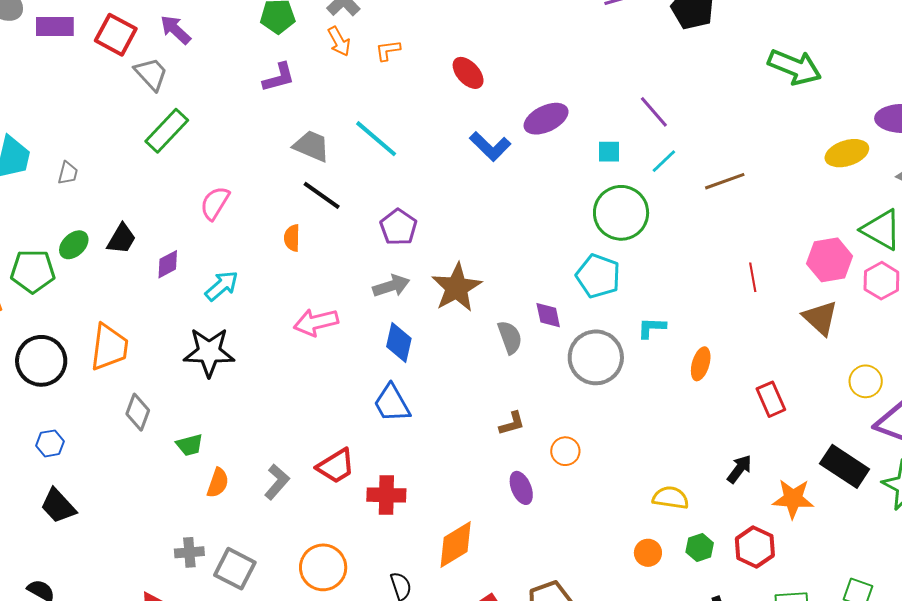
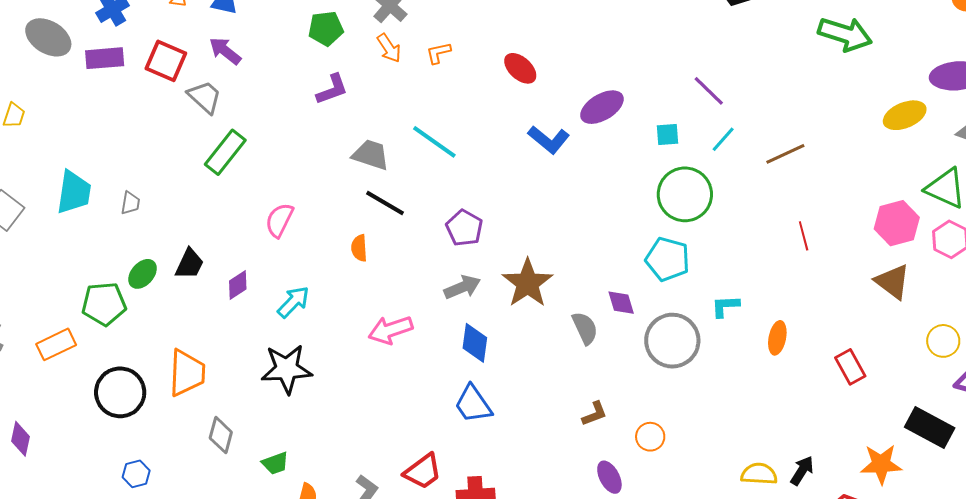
red line: (753, 277) -> (804, 236), moved
black arrow: (739, 469) -> (802, 471), moved

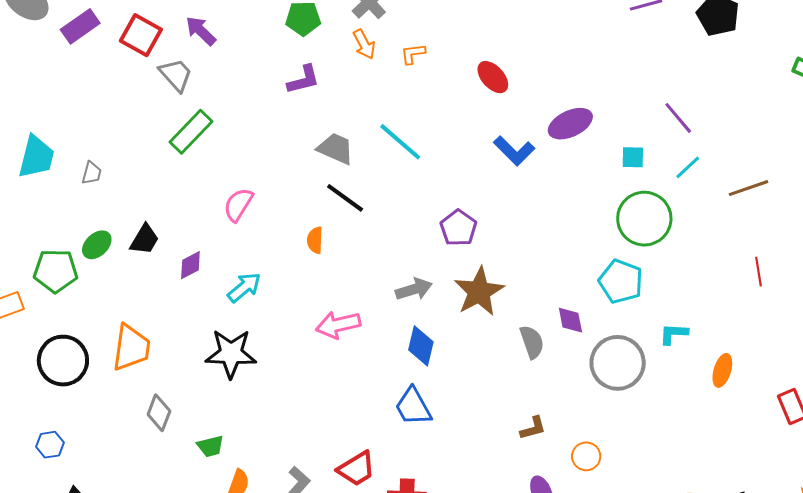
purple rectangle: (105, 58) -> (80, 26), turned -36
purple pentagon: (464, 228) -> (459, 228), moved
blue hexagon: (136, 474) -> (50, 445), moved

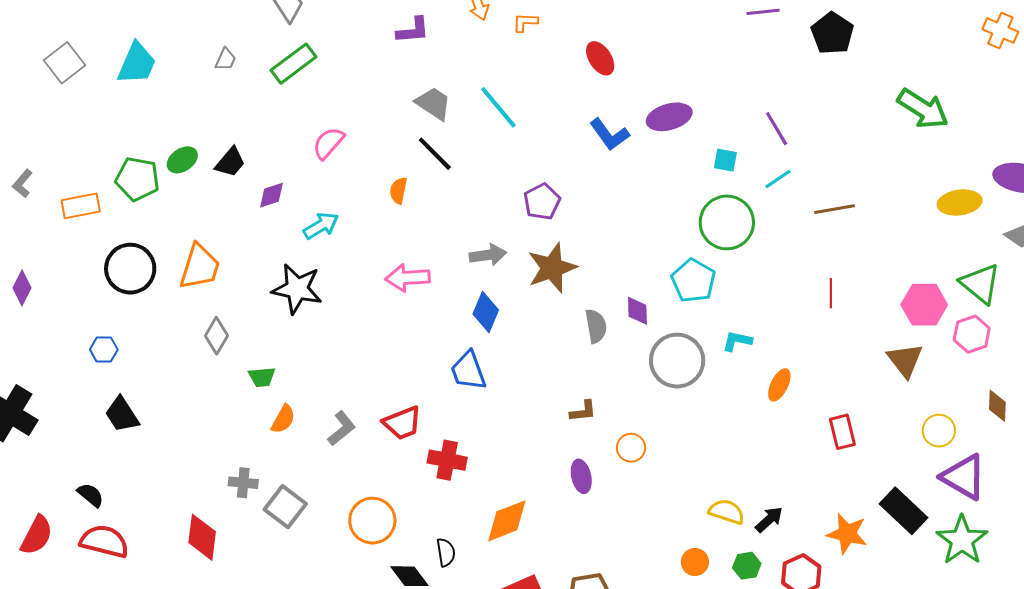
gray trapezoid: (92, 173) -> (226, 59), moved

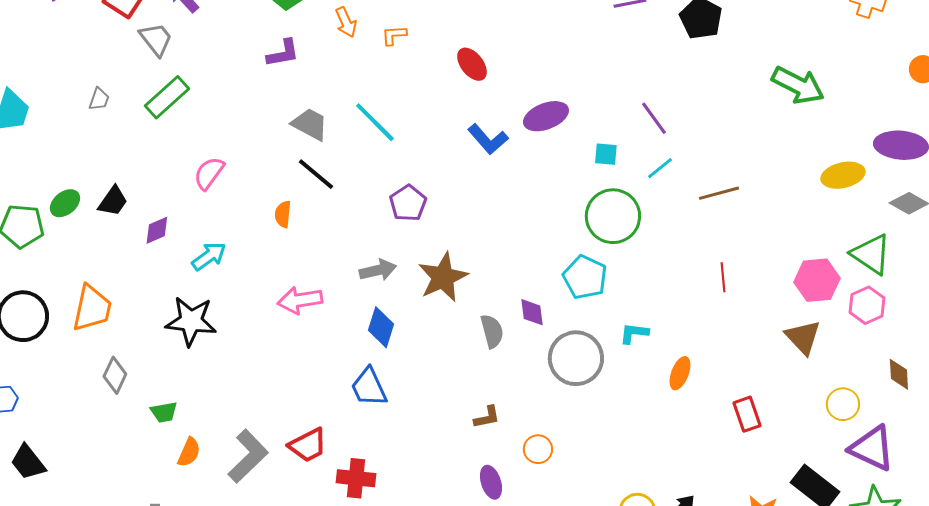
purple pentagon: (542, 202) -> (408, 203), moved
gray L-shape: (342, 428) -> (248, 456), size x1.5

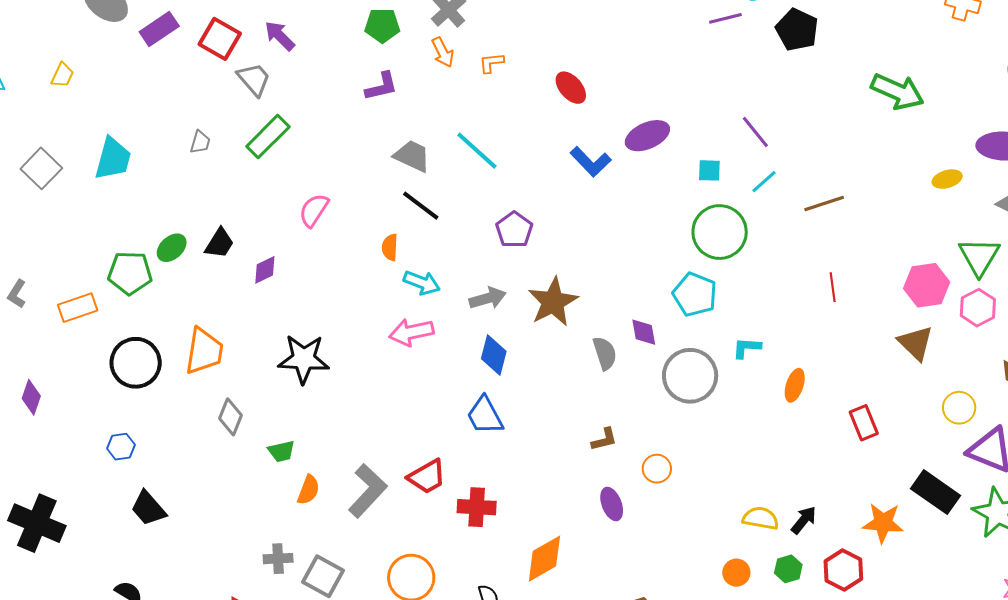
yellow ellipse: (843, 175) -> (947, 179), size x0.7
green triangle: (871, 254) -> (979, 256), turned 30
cyan arrow: (209, 256) -> (422, 283), moved, turned 60

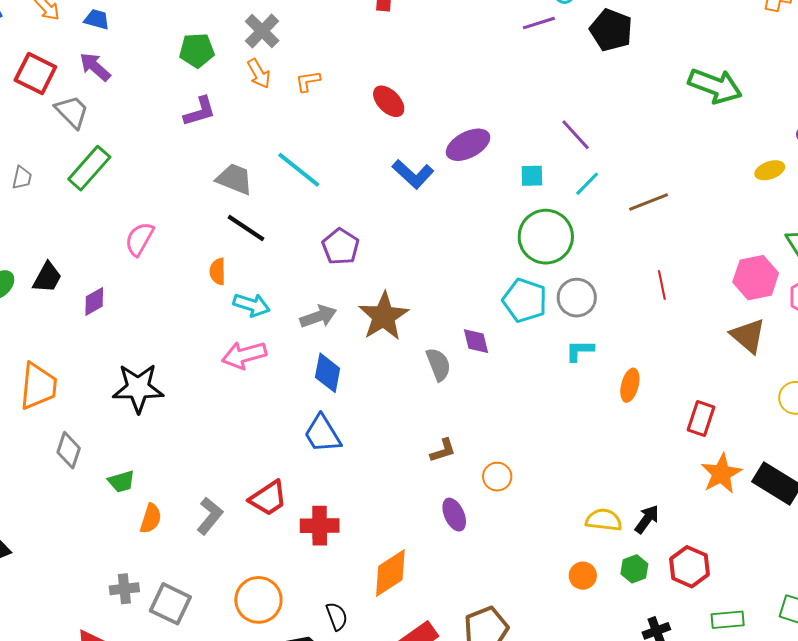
gray circle: (690, 376) -> (577, 298), moved, size x0.7
red rectangle: (864, 423) -> (701, 418), turned 44
gray L-shape: (368, 491) -> (210, 516), size x0.7
orange star: (883, 523) -> (721, 474), moved, turned -30

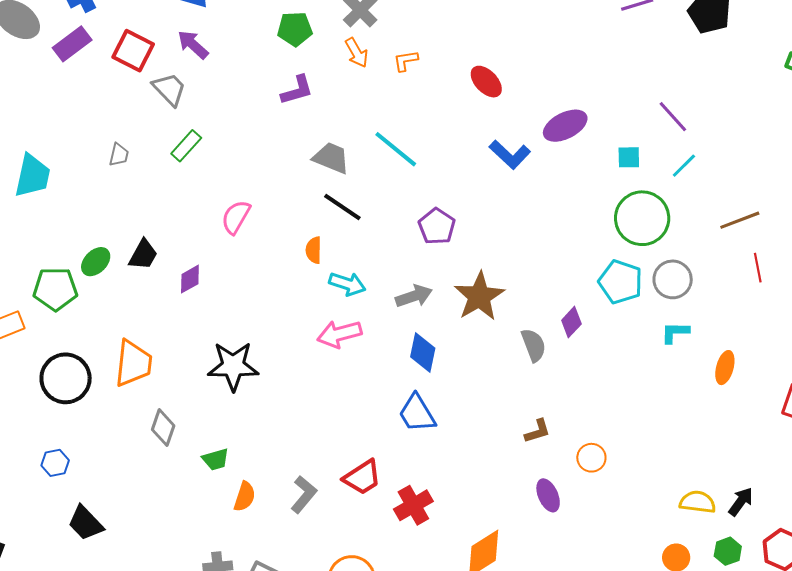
green rectangle: (89, 168) -> (186, 146), size x0.7
brown line: (649, 202) -> (740, 220), moved
purple diamond: (476, 341) -> (571, 322), turned 56
red cross: (320, 526) -> (413, 505), turned -30

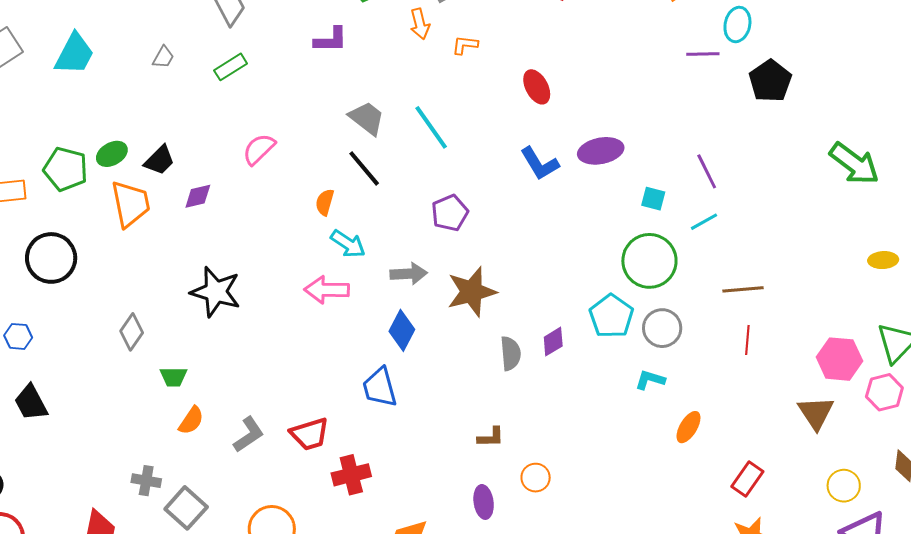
purple L-shape: (297, 90) -> (331, 40), moved
orange trapezoid: (133, 363) -> (131, 204), moved, turned -33

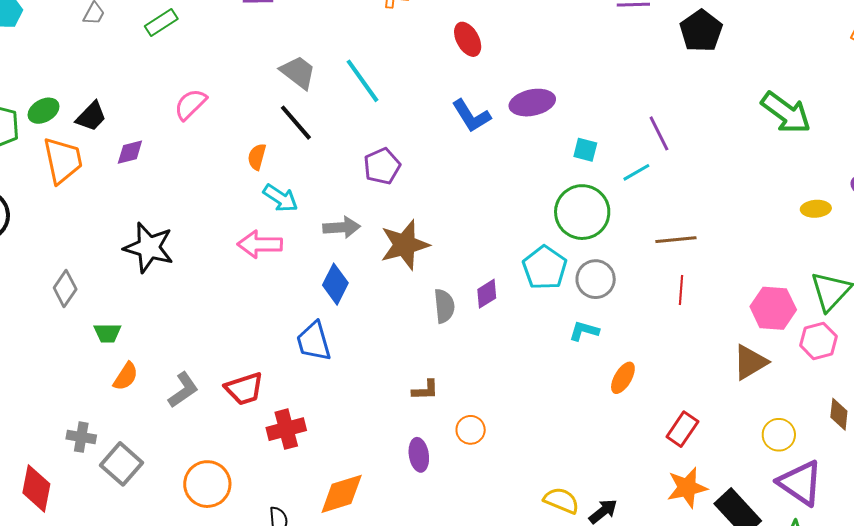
purple line: (707, 171) -> (659, 133), moved
brown triangle: (816, 413) -> (750, 362), turned 33

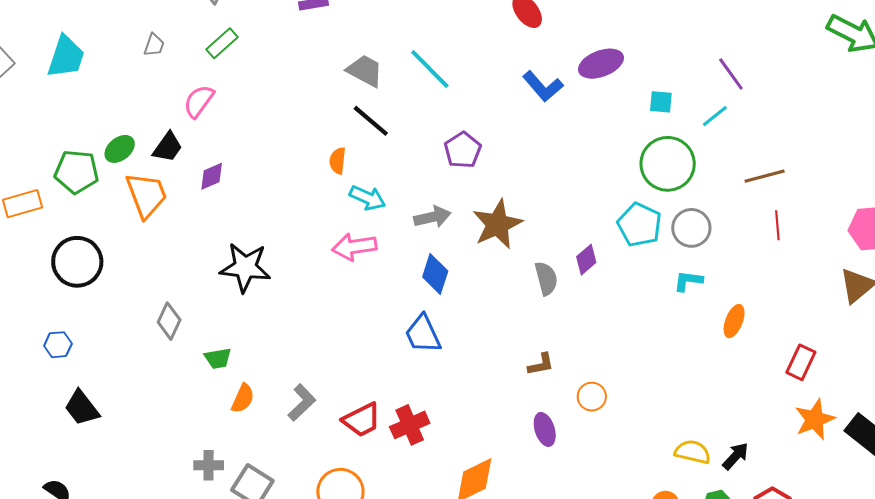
pink semicircle: (190, 104) -> (199, 101), moved
red trapezoid: (244, 389) -> (362, 420), moved

